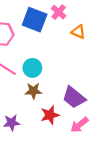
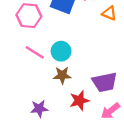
purple trapezoid: (74, 97) -> (105, 82), turned -50

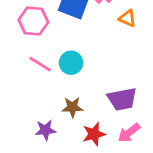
brown star: (62, 75) -> (72, 107), moved
red star: (79, 101) -> (94, 134), moved

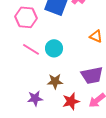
orange triangle: (128, 18) -> (96, 36), moved

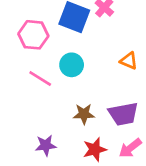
cyan circle: (54, 48) -> (72, 65), moved
brown star: (55, 81) -> (84, 114), moved

